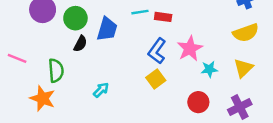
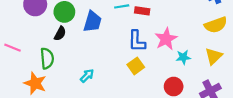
black semicircle: (80, 44) -> (60, 34), moved
blue L-shape: (157, 51) -> (137, 41), turned -35

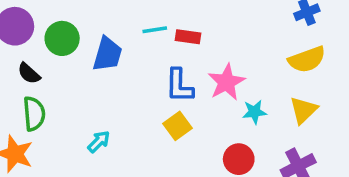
black semicircle: (60, 34) -> (29, 73), moved, turned 104

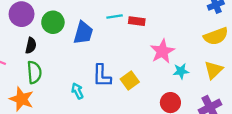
black semicircle: (29, 73) -> (31, 46), turned -119
blue L-shape: (179, 86) -> (102, 76), moved
cyan arrow: (99, 142) -> (77, 91), turned -70

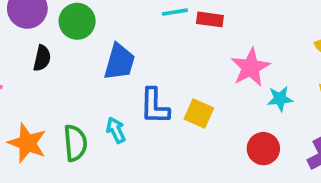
blue trapezoid: (83, 33) -> (120, 62), moved
green semicircle: (34, 72) -> (75, 143), moved
yellow square: (130, 80) -> (199, 114), turned -30

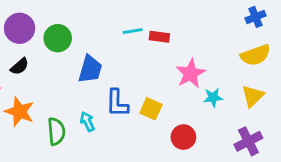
black semicircle: (42, 58) -> (20, 66), moved, turned 36
orange star: (27, 143) -> (20, 112), moved
red circle: (263, 149) -> (183, 137), moved

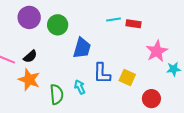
black semicircle: (20, 66) -> (30, 56), moved

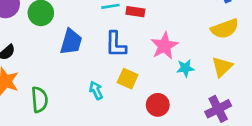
blue L-shape: (102, 73) -> (116, 44), moved
cyan arrow: (80, 87) -> (96, 90), moved

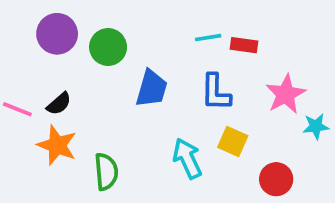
cyan arrow: (96, 90) -> (187, 158), size x1.5

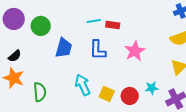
cyan star: (316, 126) -> (152, 88), moved
yellow square: (233, 141) -> (107, 94), moved

